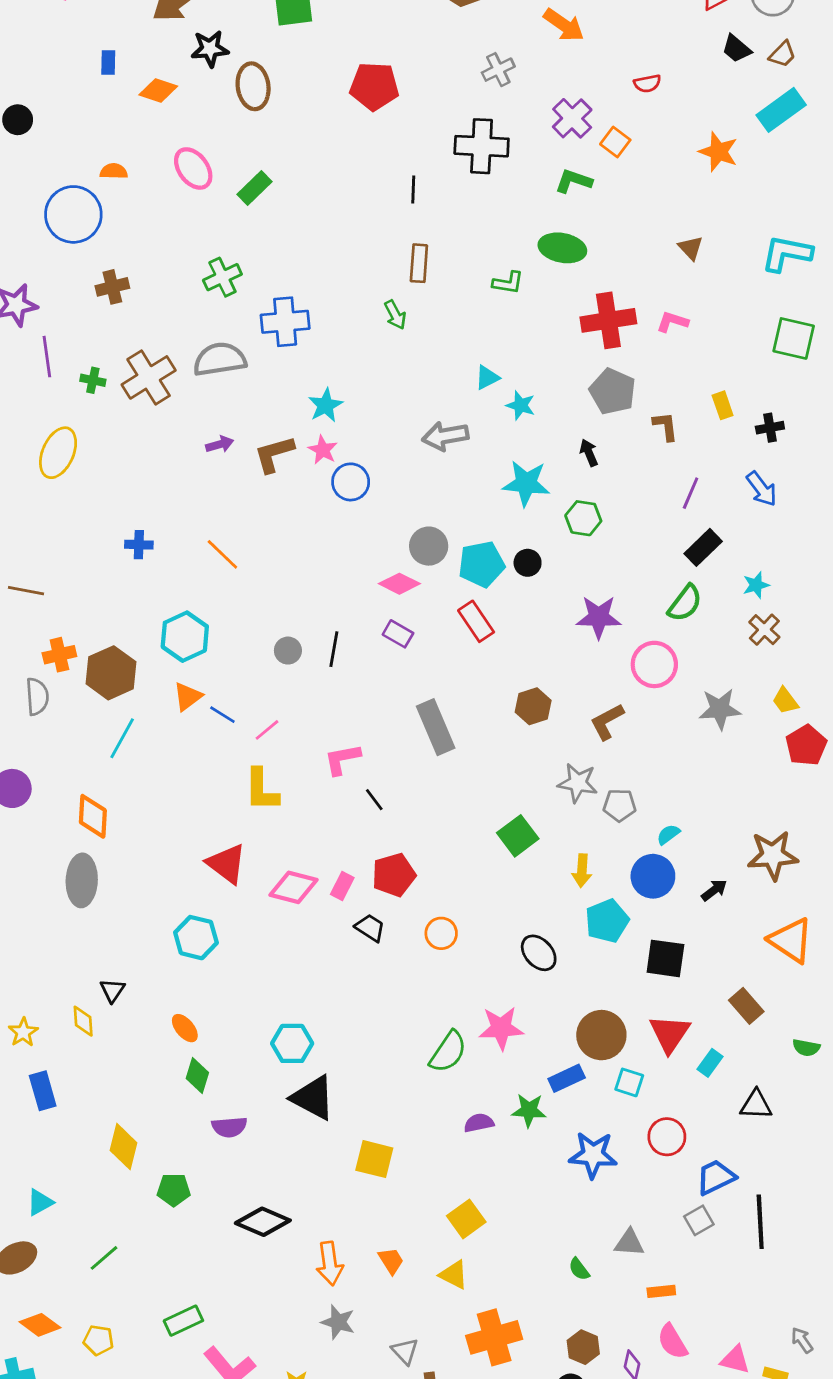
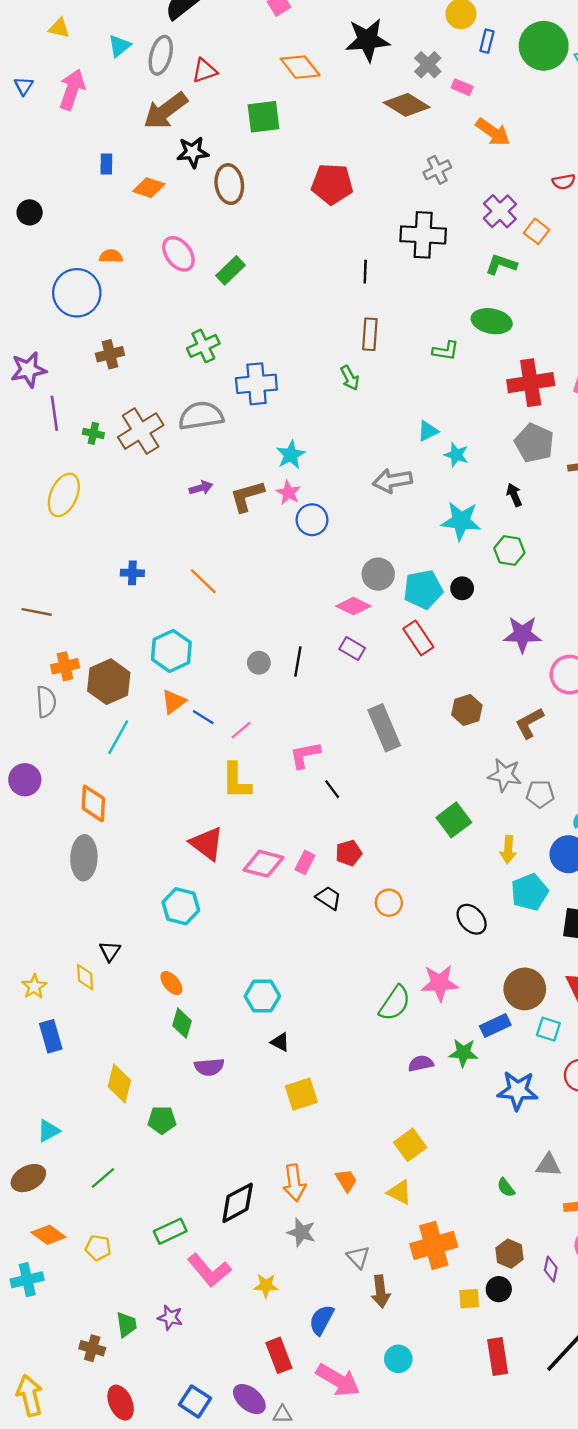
red pentagon: (394, 875) -> (349, 853), size x0.7
black triangle: (313, 1098) -> (280, 1042), size x0.5
yellow square: (374, 1159) -> (301, 1094), moved, turned -32
black diamond: (263, 1222) -> (238, 1203), moved, turned -51

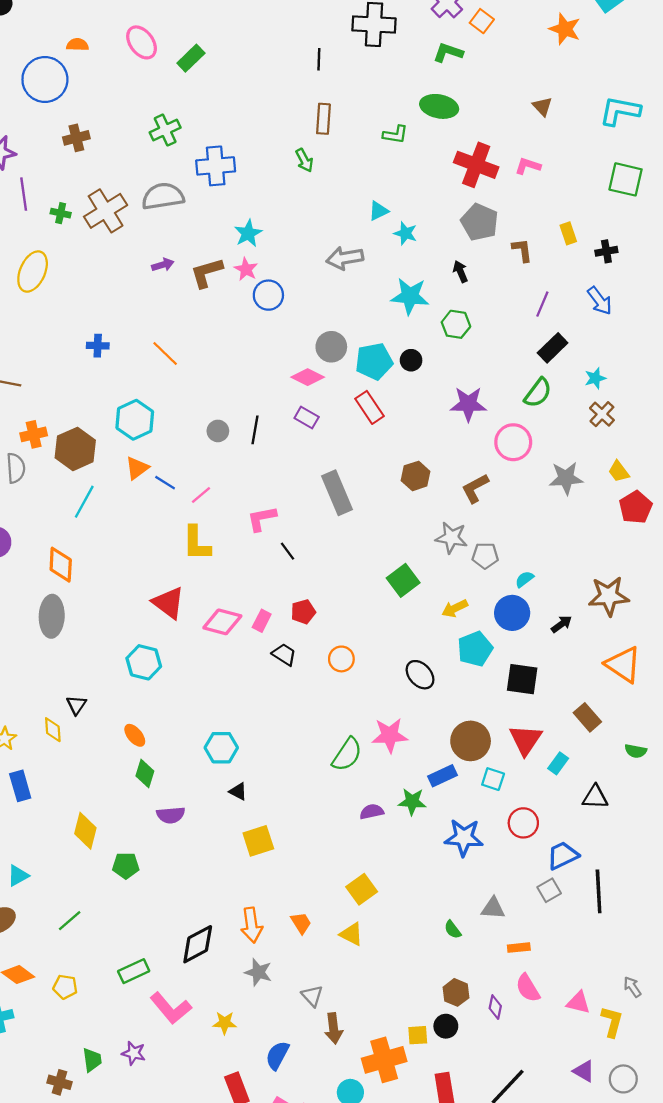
red cross: (531, 383) -> (476, 165), turned 30
yellow arrow: (508, 849) -> (455, 608), turned 60
orange cross: (434, 1245) -> (384, 1060), moved

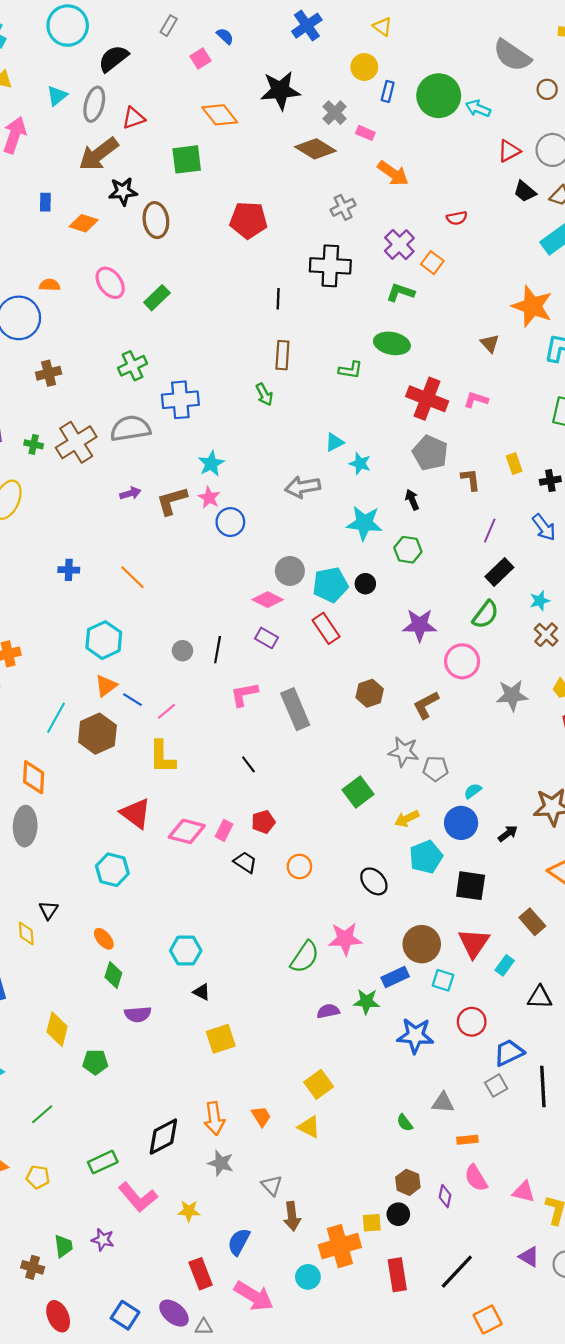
orange star: (565, 29) -> (532, 306), moved, size x1.4
brown hexagon: (75, 449) -> (97, 734), moved
pink L-shape: (262, 519) -> (244, 694), moved

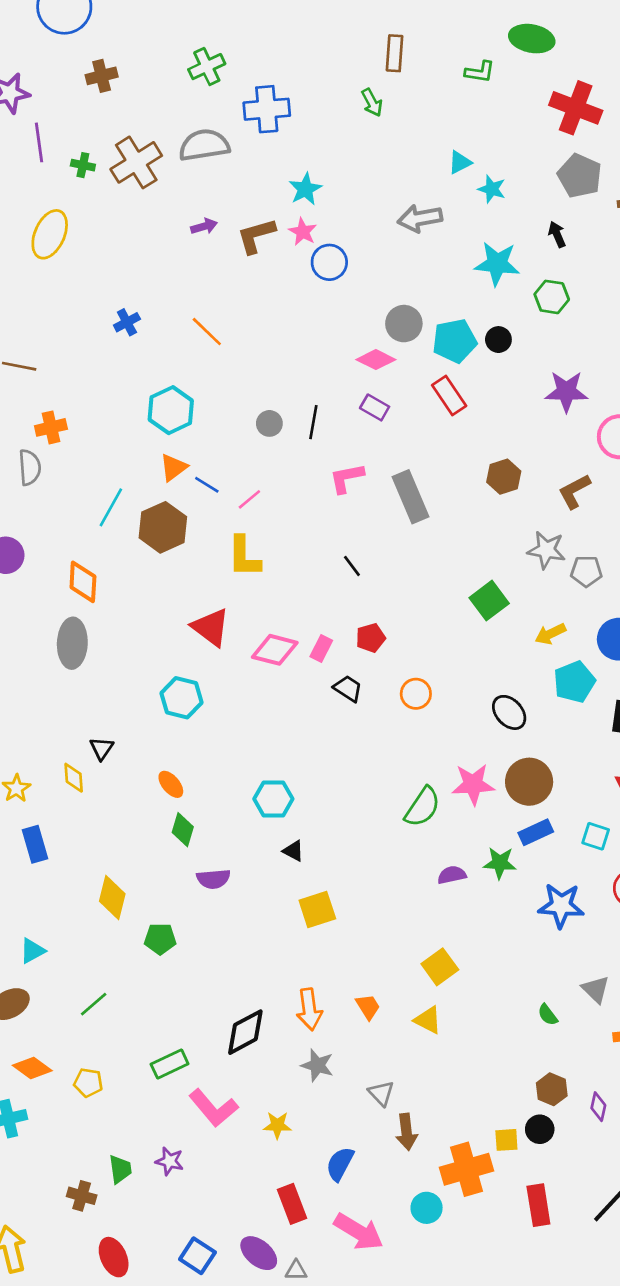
blue cross: (69, 570) -> (127, 322), turned -30
brown circle: (422, 944) -> (529, 782), moved
gray triangle: (443, 1103) -> (596, 989), turned 40

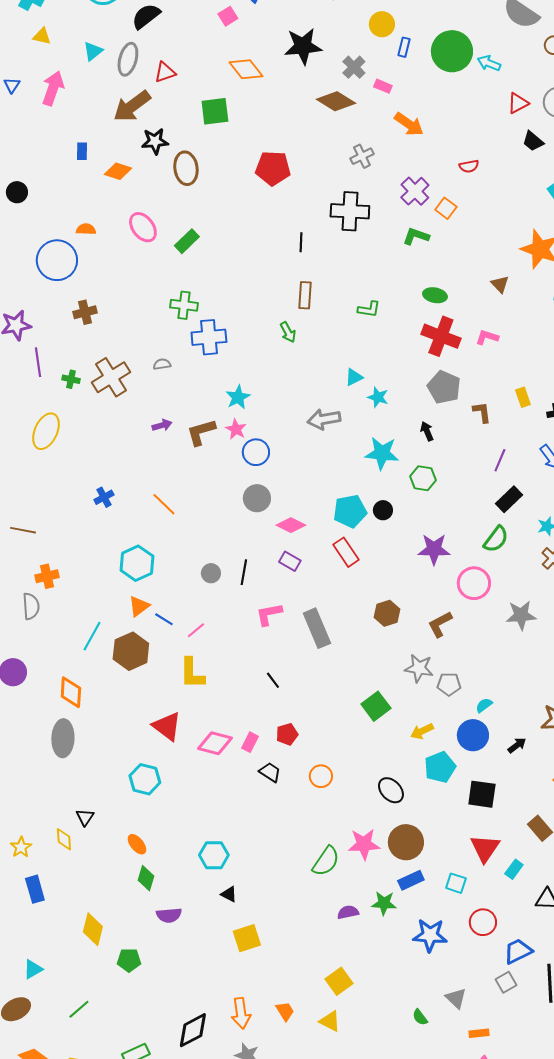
green ellipse: (532, 39) -> (435, 295), moved, size x0.7
green cross: (207, 67) -> (184, 305), moved, turned 32
gray semicircle: (204, 145) -> (162, 364), size x0.5
gray circle: (404, 324) -> (257, 498), moved

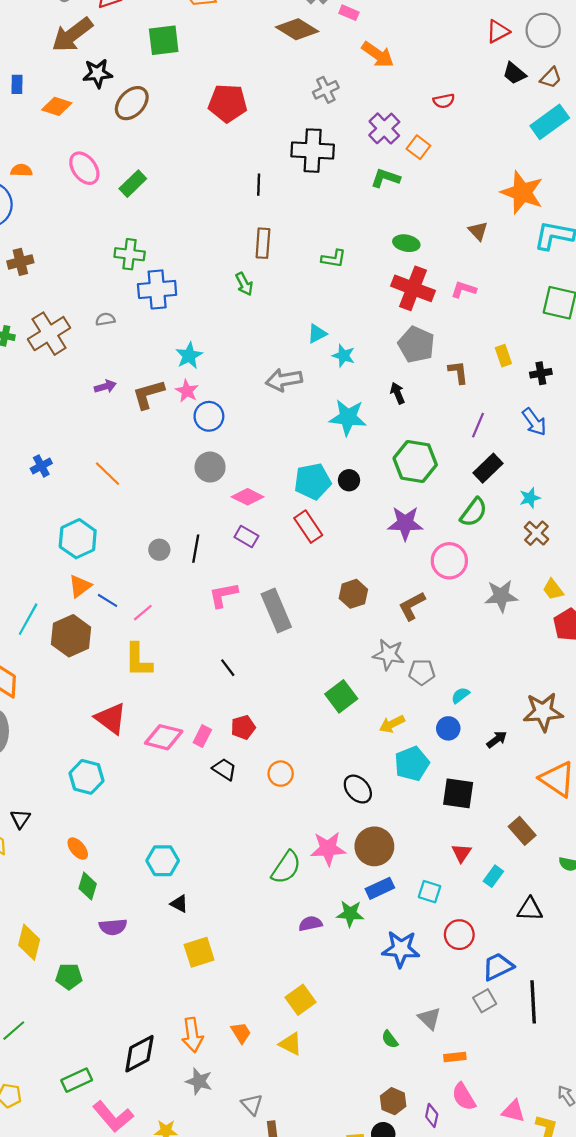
brown ellipse: (186, 168) -> (132, 103), turned 52
green hexagon: (423, 478) -> (415, 462), moved, size x1.5
blue circle: (473, 735) -> (448, 728), size x0.7
red triangle: (485, 848) -> (461, 853), size x0.6

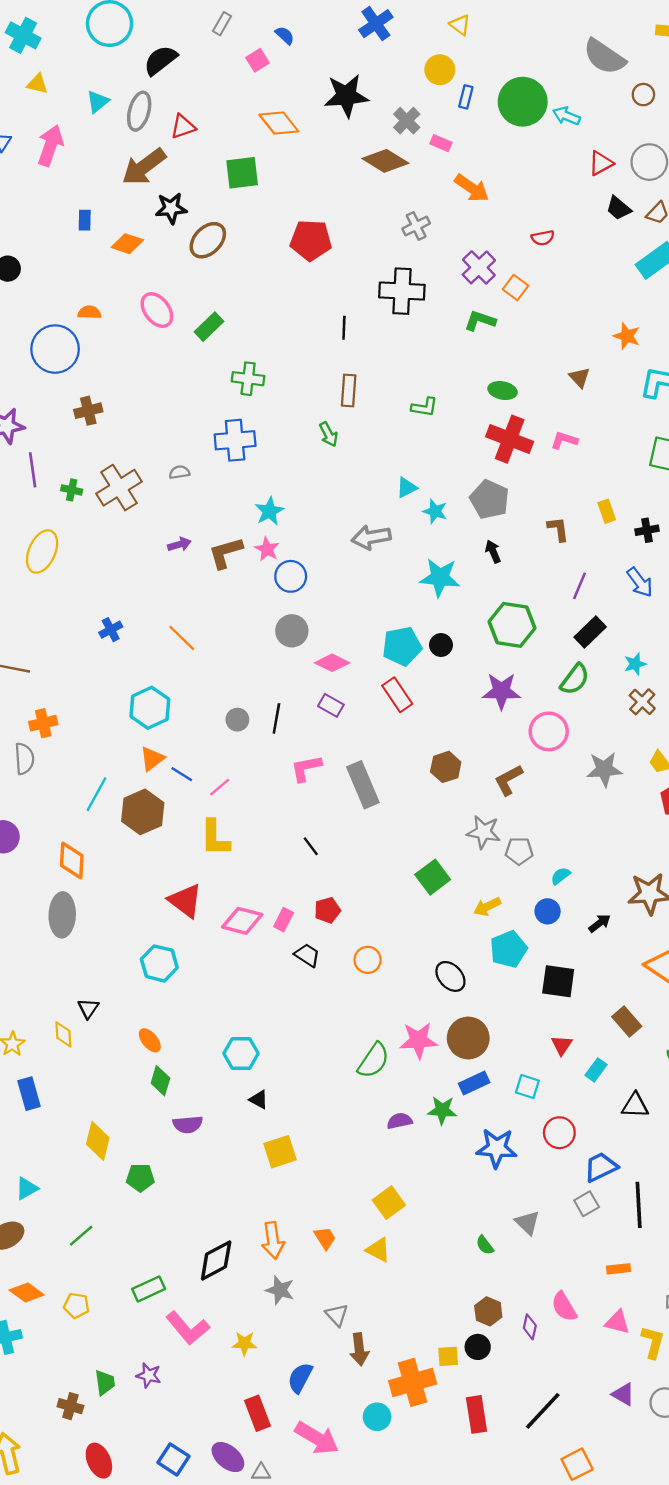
orange star: (522, 192) -> (627, 336), size x0.6
green cross: (130, 254) -> (248, 379), moved
gray pentagon: (416, 345) -> (490, 499), moved
orange rectangle: (455, 1057) -> (619, 1269), moved

